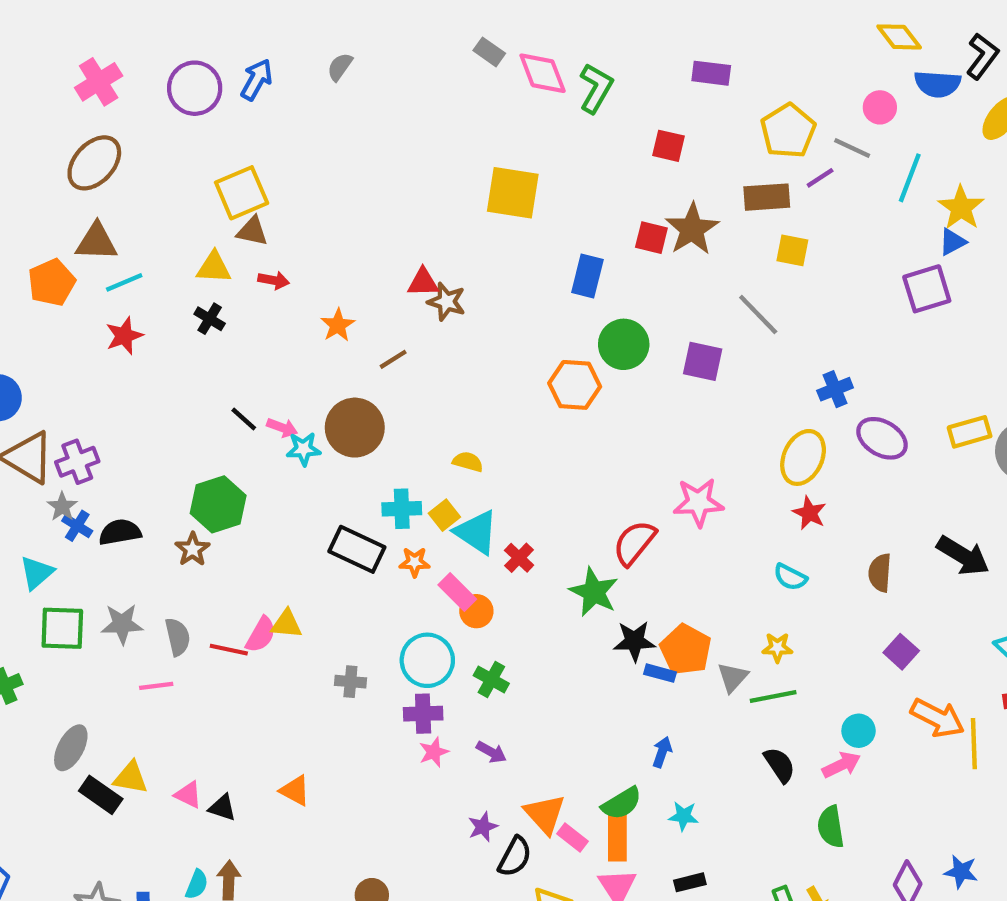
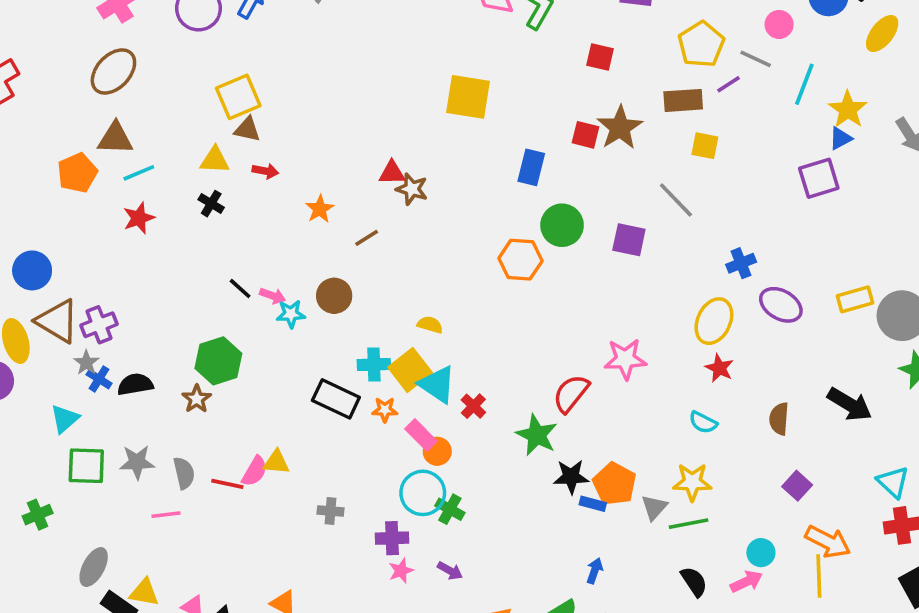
brown circle: (355, 428) -> (334, 296), size x0.7
yellow square: (444, 515) -> (410, 370), size x1.6
yellow star: (777, 647) -> (692, 482), size x1.5
cyan circle: (427, 660) -> (423, 493), moved
yellow line: (974, 744) -> (819, 576), moved

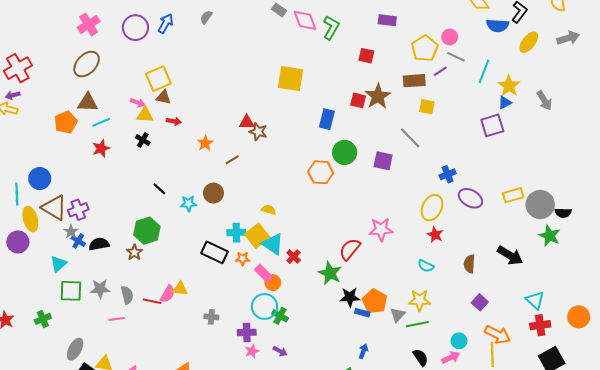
pink circle: (779, 24) -> (450, 37), moved
pink arrow: (273, 296) -> (138, 103), moved

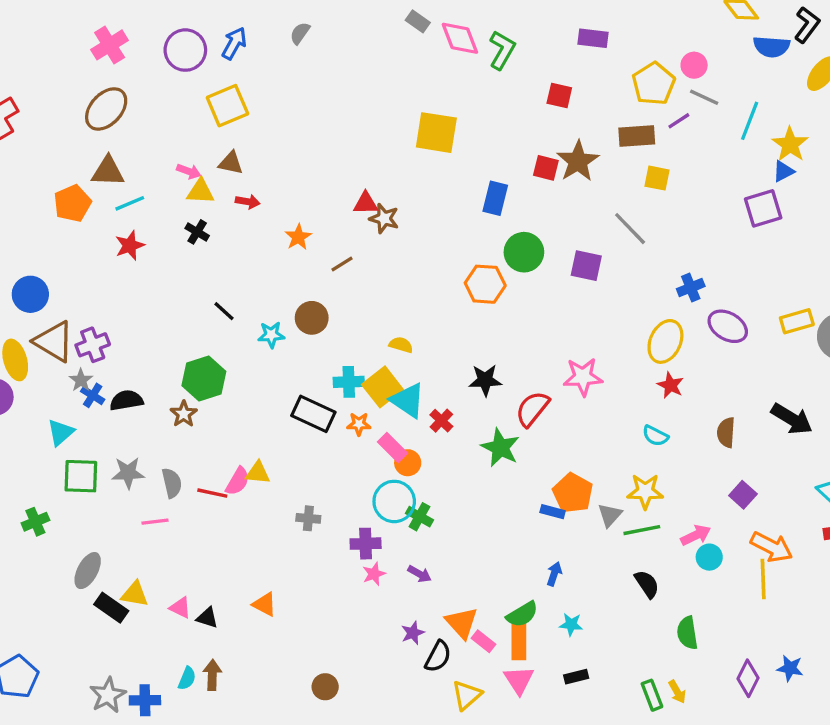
yellow square: (158, 79) -> (227, 106), moved
black star: (350, 297) -> (485, 380), moved
pink arrow: (451, 357) -> (696, 535), moved

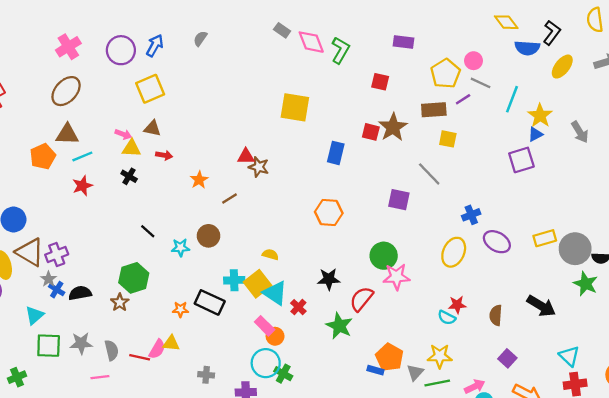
green circle: (524, 252) -> (384, 256), moved
red star: (670, 385) -> (457, 305), moved, turned -30
orange star: (359, 424) -> (180, 309), moved

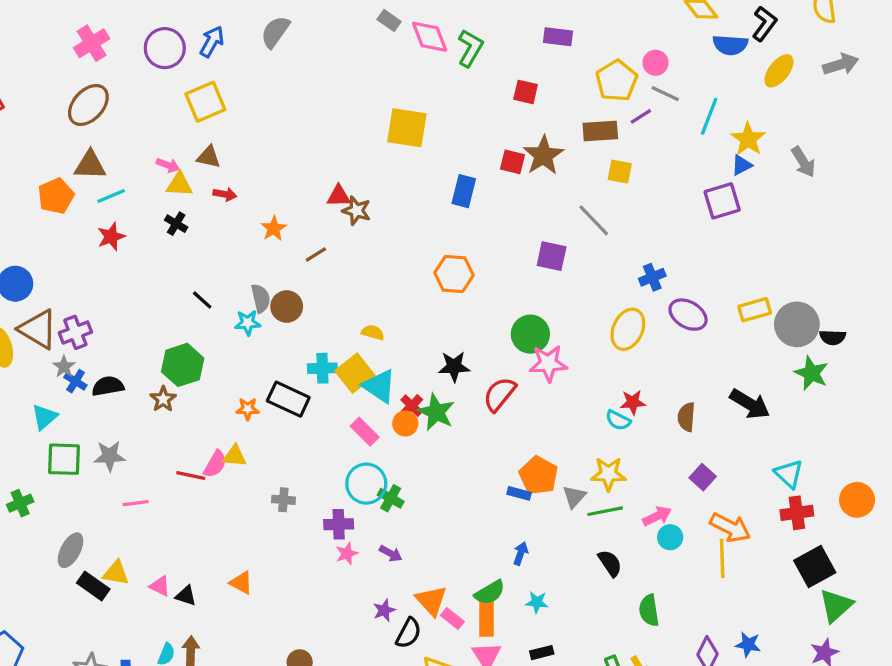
gray semicircle: (200, 39) -> (275, 32), size x1.5
green star: (339, 326) -> (436, 412), moved
orange circle: (275, 336) -> (405, 423), moved
gray semicircle: (112, 350) -> (261, 298), moved

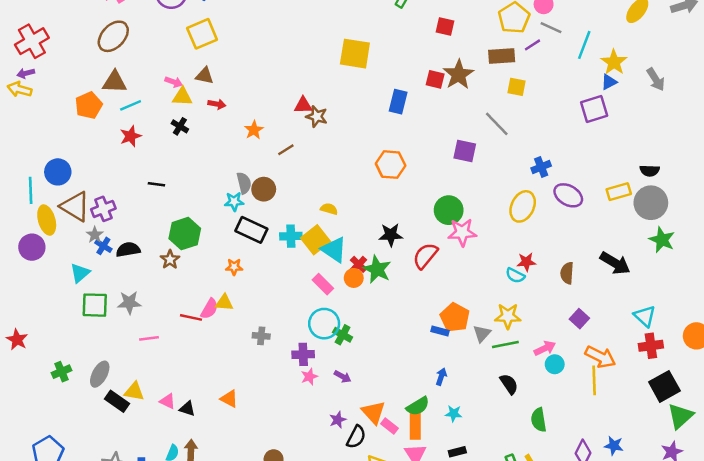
black line: (202, 300) -> (156, 184), moved, turned -35
black semicircle: (833, 337) -> (650, 171), moved
black rectangle: (288, 399) -> (251, 230), moved
green cross: (20, 503) -> (61, 372), moved

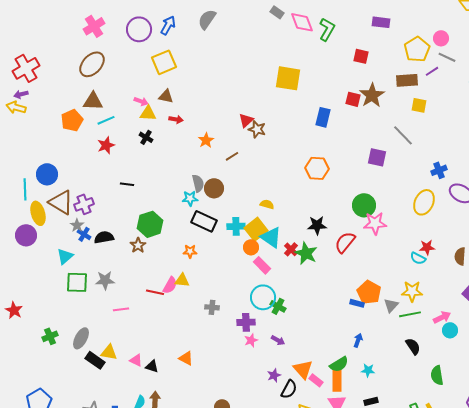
red triangle: (303, 105) -> (246, 120), turned -42
orange circle: (354, 278) -> (251, 247), moved

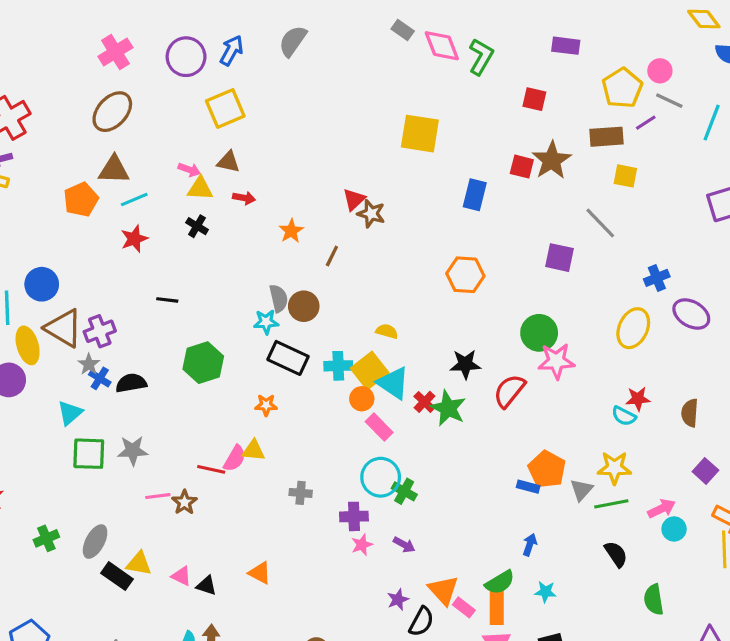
brown line: (232, 156) -> (332, 256), turned -32
brown star: (138, 245) -> (184, 502), moved

